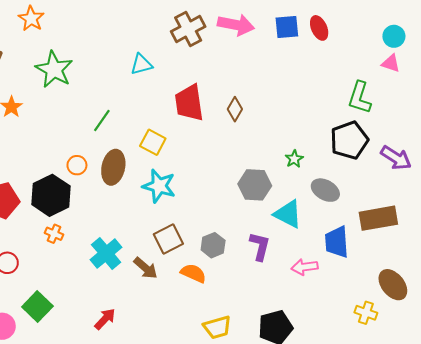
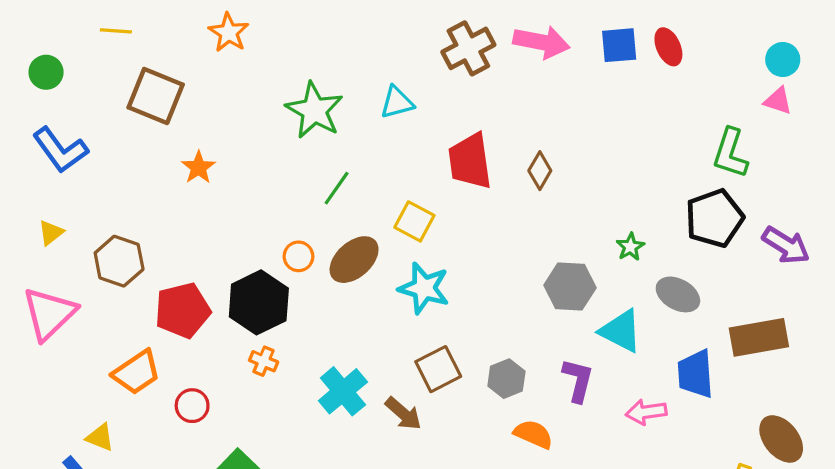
green star: (54, 70) -> (314, 110), moved
brown ellipse: (113, 167) -> (354, 260), turned 36
orange semicircle: (193, 273) -> (533, 434), moved

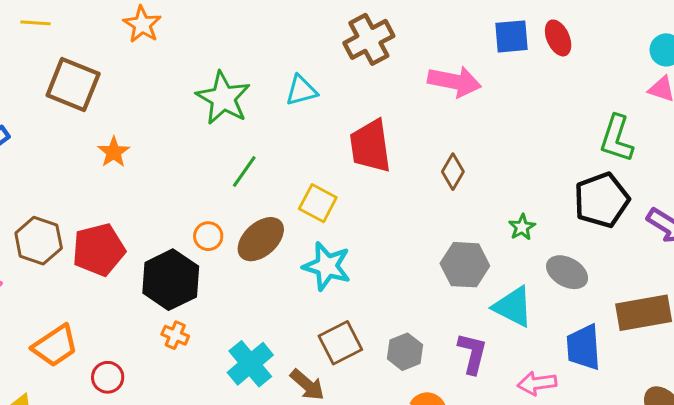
pink arrow: (541, 42) -> (454, 81), moved
brown diamond: (540, 171) -> (453, 172), moved
red pentagon: (183, 310) -> (99, 250), moved

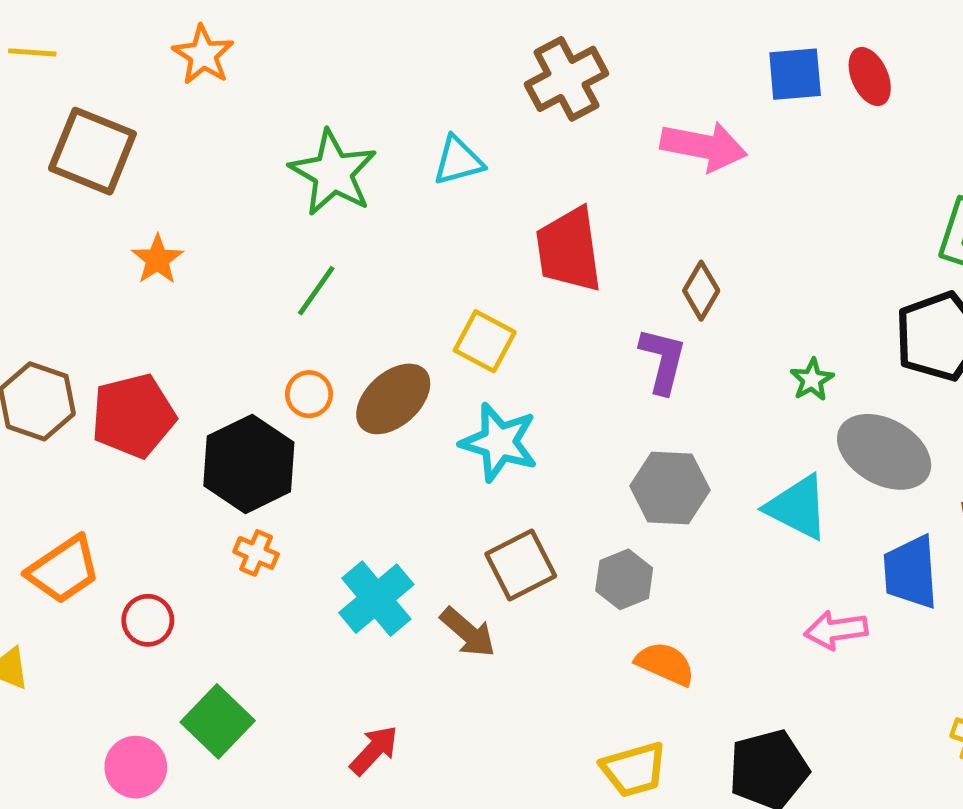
green line: (244, 172) -> (316, 291), moved
gray hexagon: (465, 265) -> (670, 488), moved
gray ellipse: (567, 272) -> (884, 452), size x1.4
purple L-shape: (472, 353) -> (663, 360), moved

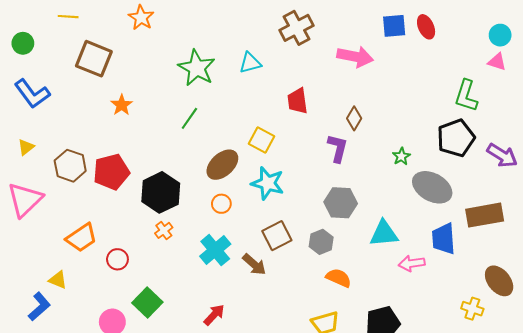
red trapezoid: (569, 250) -> (297, 101), size x0.7
orange circle: (309, 394) -> (221, 204), moved
cyan triangle: (797, 507) -> (384, 234), moved, turned -32
orange cross: (256, 553) -> (164, 230), turned 30

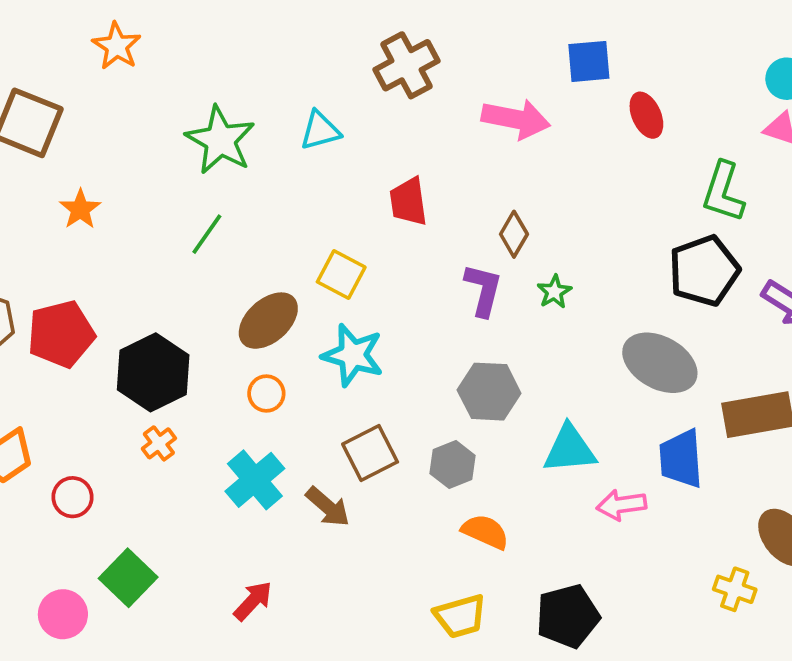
red ellipse: (426, 27) -> (646, 115), moved
green star: (401, 156) -> (554, 292), moved

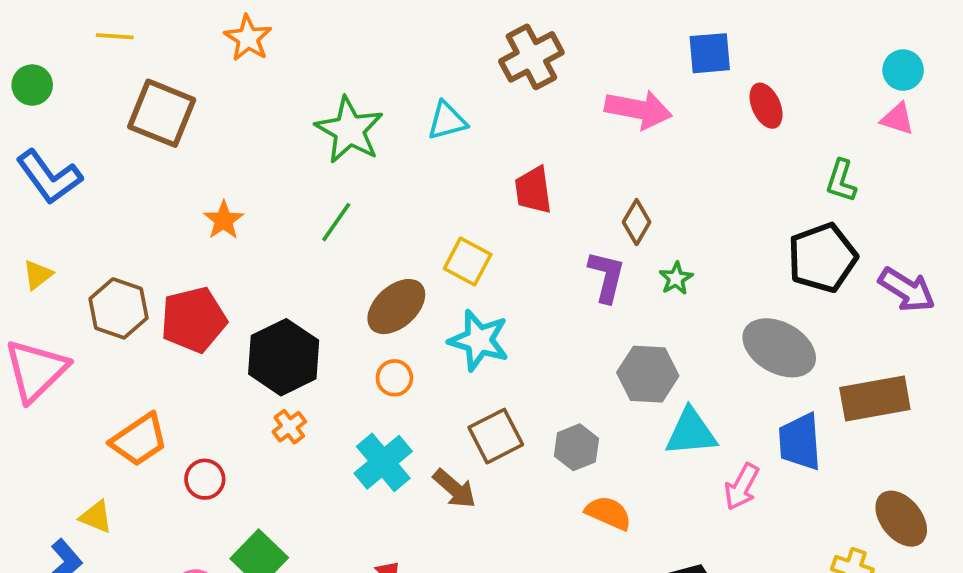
green L-shape: (723, 192) -> (841, 181), size x0.7
orange star: (80, 209) -> (224, 220), moved
gray hexagon: (489, 392) -> (648, 374), moved
pink arrow: (621, 505) -> (742, 487), turned -54

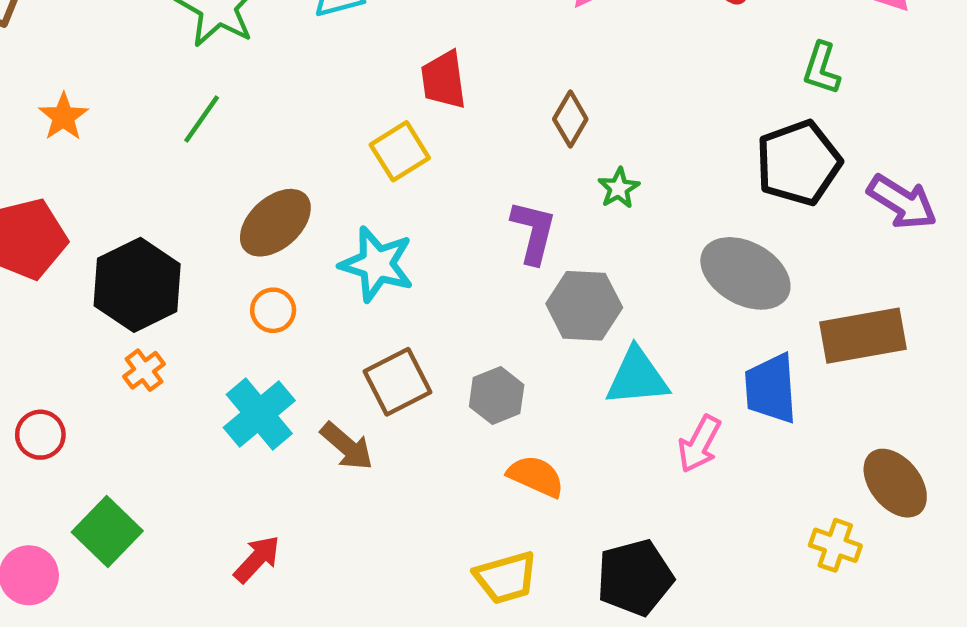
yellow square: (468, 261) -> (400, 151), moved, turned 30
purple L-shape: (607, 276) -> (533, 232), moved

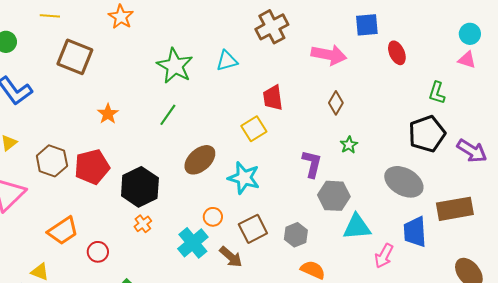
brown diamond: (570, 119) -> (336, 103), moved
orange circle: (273, 310) -> (213, 217), moved

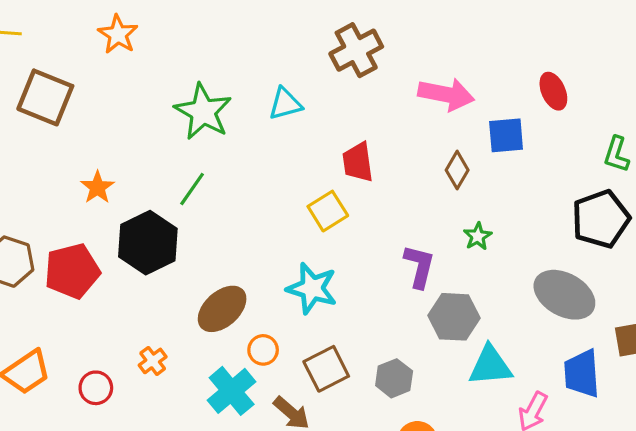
blue square: (367, 25) -> (506, 135), moved
brown ellipse: (200, 160) -> (222, 309), moved
black hexagon: (140, 187) -> (148, 243), moved
red circle: (98, 252) -> (96, 388), moved

